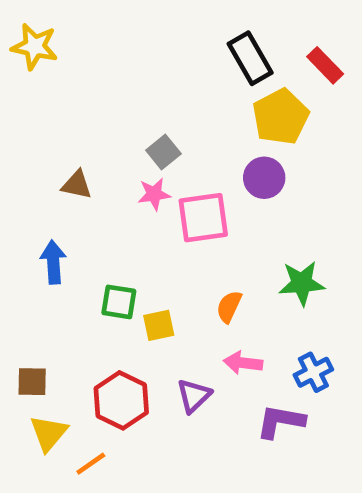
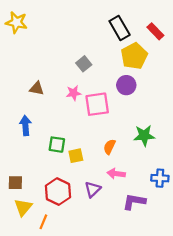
gray square: (163, 152) -> (84, 64), moved
blue cross: (313, 372) -> (160, 178), moved, turned 30
orange line: (91, 464) -> (43, 222), turned -32

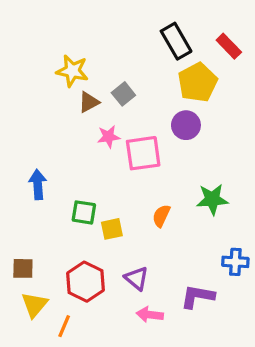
yellow star: (16, 22) -> (72, 71), moved
brown triangle: (37, 88) -> (89, 102), moved, turned -40
pink arrow: (116, 174) -> (150, 315), moved
purple triangle: (93, 189) -> (137, 278), turned -36

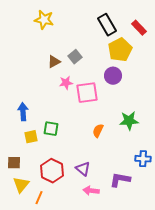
yellow star: (72, 71) -> (44, 20), moved
yellow square: (112, 229) -> (31, 137), moved

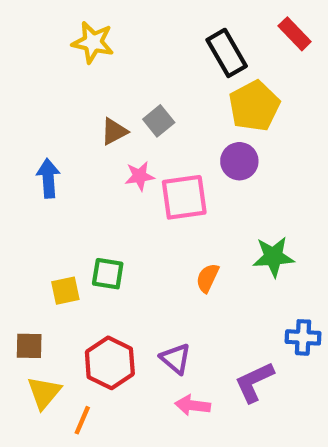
red rectangle: (139, 28) -> (295, 34), moved
blue arrow: (23, 112) -> (48, 178), moved
purple L-shape: (120, 180) -> (254, 382), turned -35

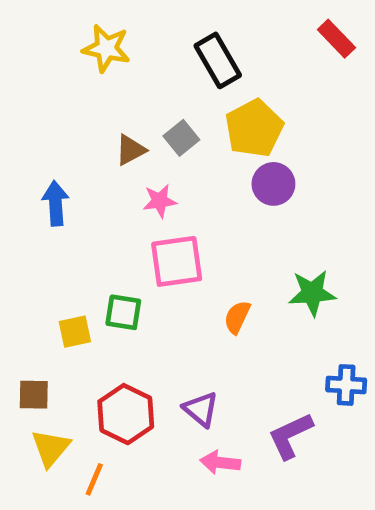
black rectangle: (227, 53) -> (218, 60), moved
yellow pentagon: (254, 106) -> (254, 128), moved
pink square: (184, 197) -> (177, 261), moved

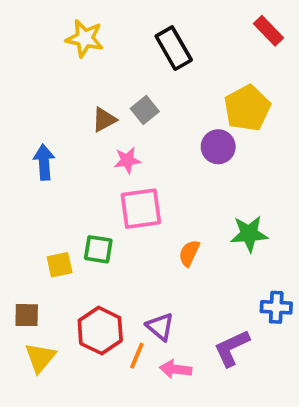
yellow pentagon: (254, 128) -> (247, 108), moved
orange line: (94, 479) -> (137, 356), moved

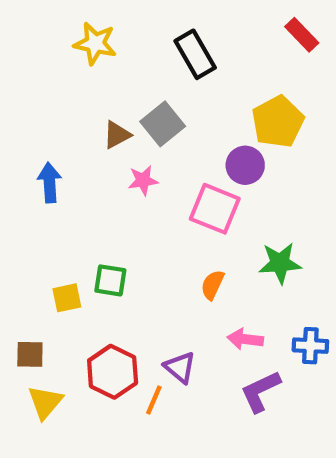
gray square: (145, 110) -> (163, 124), size x1.4
pink square: (141, 209) -> (215, 209), moved, turned 30
pink arrow: (176, 369) -> (245, 339), moved

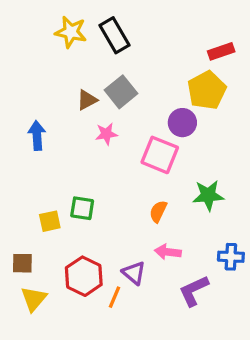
red rectangle: (302, 35) -> (221, 51), moved, turned -65
black rectangle: (195, 54) -> (114, 35), moved
pink arrow: (245, 339) -> (168, 252), moved

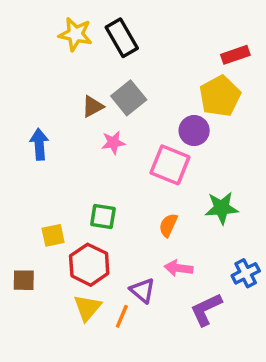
green square: (82, 208) -> (103, 217), moved
blue cross: (231, 257) -> (246, 273), turned -30
red hexagon: (84, 276) -> (89, 265), moved
yellow triangle: (34, 299) -> (87, 308), moved

